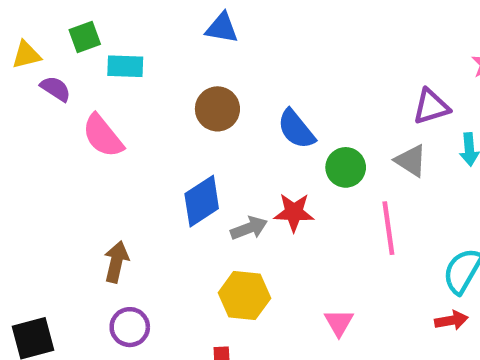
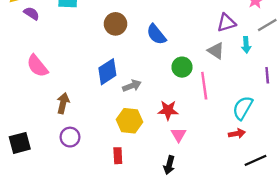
pink semicircle: (103, 136) -> (37, 66), moved
green circle: (346, 167) -> (182, 67), moved
red star: (294, 212) -> (168, 110), moved

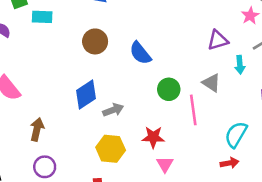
gray triangle: (216, 51) -> (211, 83), moved

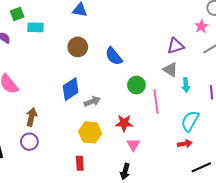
cyan arrow: (240, 65) -> (186, 85), moved
gray triangle: (211, 83) -> (170, 70), moved
purple circle: (45, 167) -> (29, 142), moved

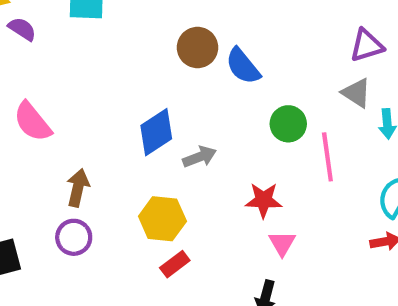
brown circle: (78, 47) -> (197, 47), moved
yellow hexagon: (90, 132) -> (162, 219), moved
red rectangle: (80, 163) -> (175, 264), moved, turned 56

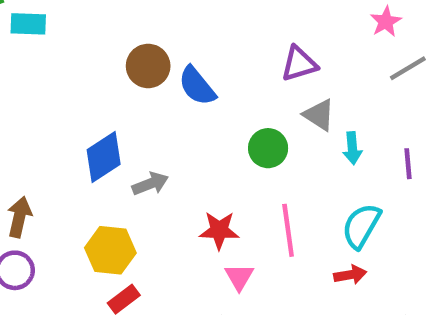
purple triangle: (367, 45) -> (299, 64), moved
green circle: (288, 124) -> (268, 148), moved
pink line: (327, 157) -> (288, 230), moved

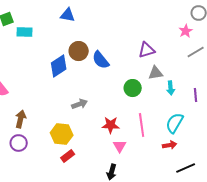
gray triangle: (319, 115) -> (156, 73), turned -42
blue diamond: (104, 157) -> (59, 66), moved

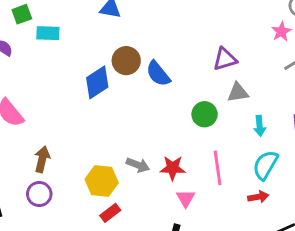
cyan arrow: (171, 88) -> (260, 126), moved
gray arrow: (80, 104) -> (138, 165), moved, turned 42

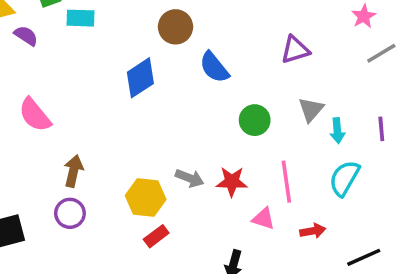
brown circle: (126, 61) -> (175, 27), moved
gray triangle: (238, 92) -> (311, 110), moved, turned -40
green circle: (205, 114) -> (255, 120), moved
red arrow: (258, 197) -> (313, 231), moved
pink triangle: (186, 198) -> (263, 219), moved, turned -42

